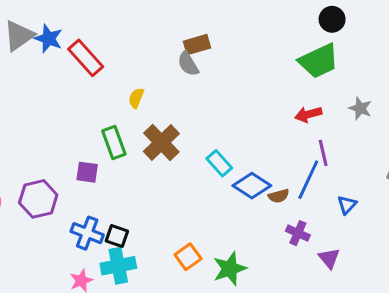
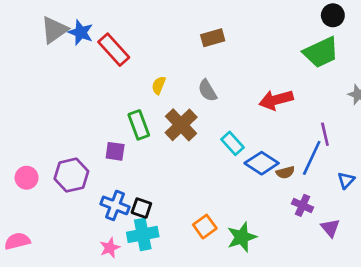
gray semicircle: (188, 64) -> (207, 91), moved
red arrow: (308, 114) -> (276, 100), moved, size x1.4

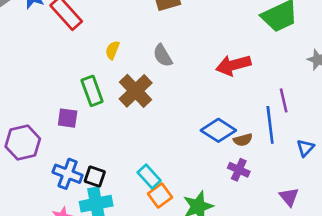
cyan rectangle: (233, 143) -> (149, 177), moved
blue line: (312, 158) -> (270, 125), turned -32
purple cross: (302, 205) -> (239, 170), moved

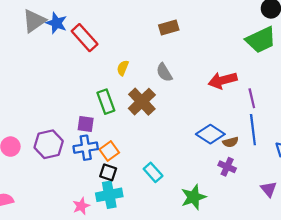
purple line: (284, 100) -> (252, 98), moved
blue cross: (68, 174) -> (86, 148), moved, turned -30
orange square: (160, 196) -> (109, 151), moved

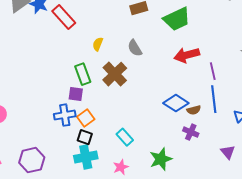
green trapezoid: (261, 40) -> (177, 19), moved
purple square: (86, 124) -> (76, 94), moved
purple hexagon: (49, 144) -> (32, 160), moved
pink star: (81, 206) -> (121, 167), moved

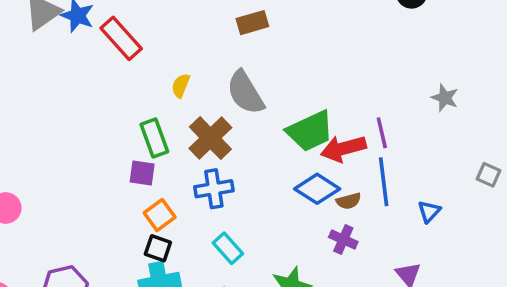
green trapezoid: (177, 19) -> (310, 131), moved
gray semicircle: (135, 48) -> (245, 93), size x1.5
red arrow: (187, 55) -> (343, 149), moved
blue cross: (65, 115) -> (214, 189), moved

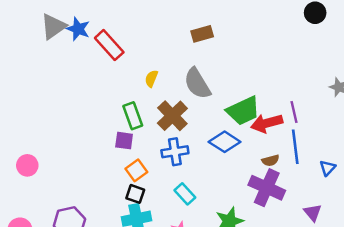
blue diamond: (317, 189) -> (225, 142), moved
purple cross: (343, 239) -> (267, 188), size x1.8

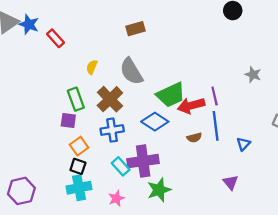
red rectangle: (109, 45) -> (56, 38), size x0.7
purple cross: (267, 188) -> (143, 161), moved, turned -32

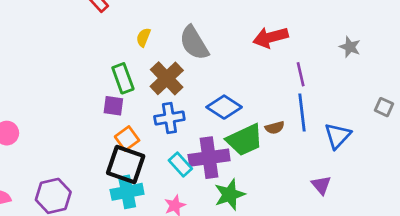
green trapezoid: (171, 95) -> (245, 140), moved
red arrow: (191, 106) -> (271, 37), moved
blue triangle: (243, 144) -> (338, 136), size x1.5
black square: (78, 166) -> (126, 164), size x1.8

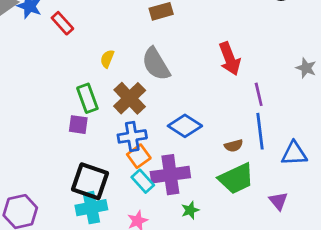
red arrow: (271, 37) -> (230, 59), turned -96
blue triangle: (338, 136) -> (294, 154), turned 44
orange square: (127, 139) -> (139, 156), moved
green trapezoid: (245, 140) -> (236, 179), moved
green star: (230, 195) -> (190, 210), size x0.6

